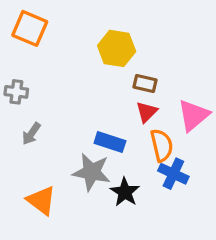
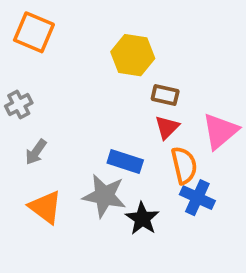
gray cross: (16, 92) -> (19, 104), turned -35
orange triangle: (41, 200) -> (45, 207), moved

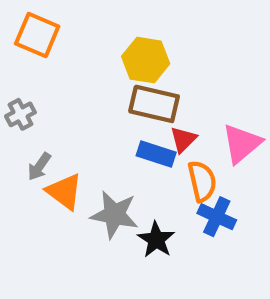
brown rectangle: (165, 95) -> (154, 104), moved, size x1.6
blue rectangle: (125, 162) -> (156, 154), moved
orange triangle: (45, 207) -> (64, 192), moved

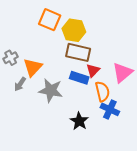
orange square: (37, 35) -> (50, 20), moved
orange triangle: (64, 192) -> (33, 67), moved, turned 36
gray star: (114, 215) -> (51, 90), moved

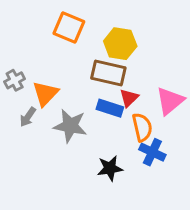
yellow hexagon: (74, 30) -> (120, 44), moved
black star: (79, 121) -> (110, 168), turned 30

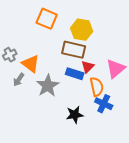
orange triangle: (45, 94) -> (31, 64), turned -36
gray star: (70, 126) -> (48, 86), turned 30

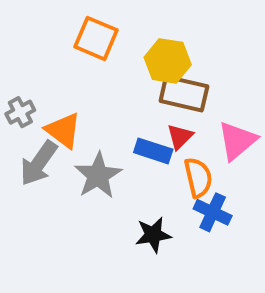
brown rectangle: (74, 50) -> (184, 94), moved
gray arrow: (19, 80) -> (39, 163), size x1.6

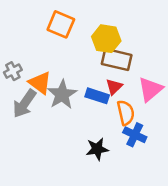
gray star: (98, 175) -> (62, 95), moved

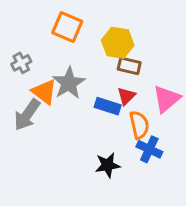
brown rectangle: (117, 59) -> (129, 66), size x0.7
gray cross: (13, 71) -> (21, 63), moved
gray star: (62, 95) -> (69, 83), moved

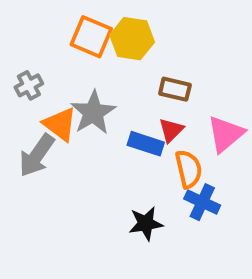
yellow hexagon: (118, 43) -> (132, 39), moved

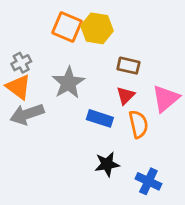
orange triangle: (60, 124) -> (18, 87), moved
blue rectangle: (146, 144) -> (100, 118), moved
gray arrow: (37, 155) -> (27, 114), turned 36
blue cross: (202, 202) -> (148, 181), moved

